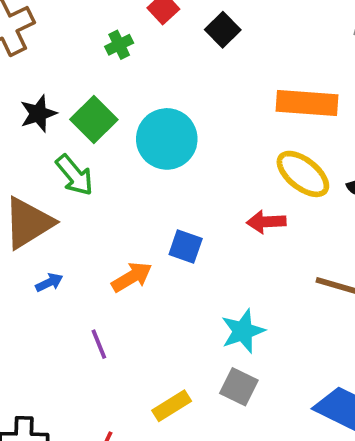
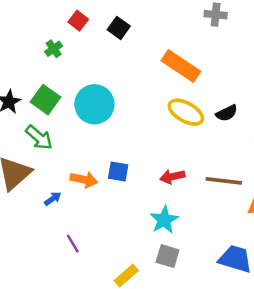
orange rectangle: (307, 103) -> (181, 66), turned 39
red arrow: (266, 222) -> (172, 177), moved
orange arrow: (132, 277) -> (84, 180), moved, turned 52
blue arrow: (49, 282) -> (53, 199), moved

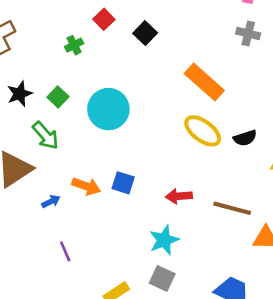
green square: (45, 100) -> (58, 97), size x0.7

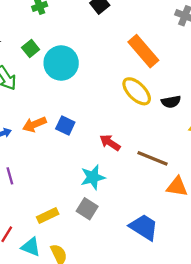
green square: (58, 97) -> (31, 49), moved
orange arrow: (86, 186) -> (34, 124), turned 130
red arrow: (179, 196) -> (110, 143), turned 30

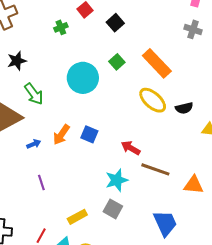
green square: (31, 49) -> (117, 62), moved
orange arrow: (34, 124) -> (61, 135), turned -30
brown line: (153, 158) -> (155, 169), moved
blue trapezoid: (144, 227) -> (165, 223), turned 36

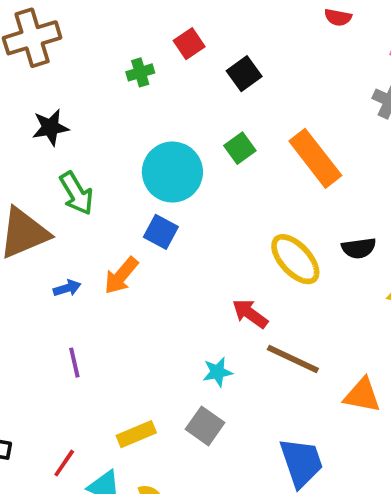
yellow ellipse: (153, 100) -> (295, 259), moved
blue square: (89, 134) -> (161, 232), moved
cyan star: (117, 180) -> (217, 372), size x0.7

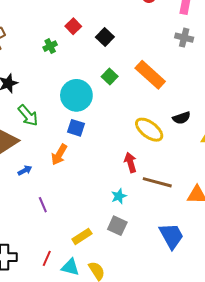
blue arrow: (67, 288) -> (25, 170), moved
red arrow: (250, 314) -> (130, 162), turned 48

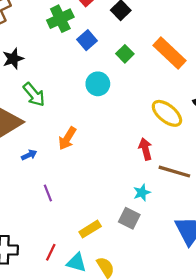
green cross: (50, 46) -> (60, 19), size x1.6
cyan circle: (76, 95) -> (98, 84), moved, size x0.7
blue square: (76, 128) -> (87, 40), moved, turned 30
cyan star: (119, 196) -> (142, 193), moved

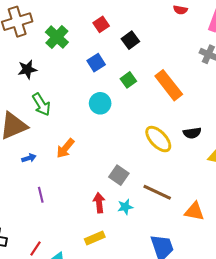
green cross: (60, 19) -> (57, 37), moved, turned -30
red arrow: (145, 149) -> (99, 203), moved
gray square: (129, 218) -> (119, 175), moved
yellow rectangle: (90, 229) -> (95, 238), moved

